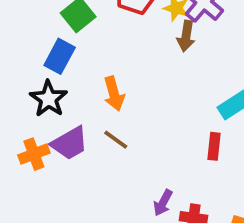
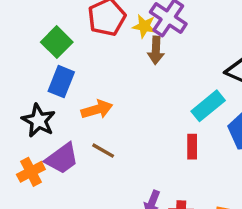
blue rectangle: (60, 56) -> (61, 82), moved
orange arrow: (114, 94) -> (97, 109), turned -84

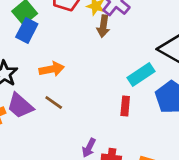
blue rectangle: (61, 82) -> (27, 31), moved
purple trapezoid: (62, 159) -> (20, 106), turned 72

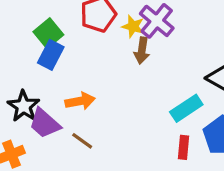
purple trapezoid: (20, 106) -> (45, 123), moved
red rectangle: (125, 106) -> (183, 147), moved

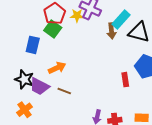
green square: (48, 33) -> (53, 29), moved
brown arrow: (142, 50) -> (111, 31), moved
cyan rectangle: (186, 108) -> (121, 20), moved

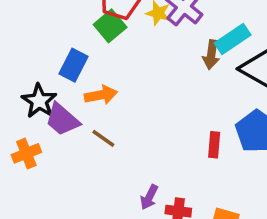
blue rectangle: (33, 45) -> (74, 65), moved

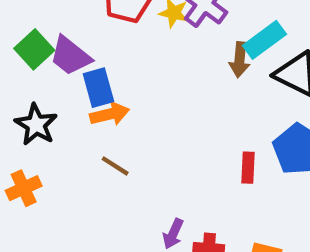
green square: (110, 26) -> (34, 49), moved
blue rectangle: (74, 65) -> (98, 88), moved, turned -40
purple trapezoid: (62, 120) -> (70, 56), moved

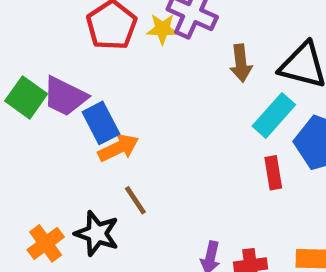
cyan rectangle: (264, 40) -> (274, 115), moved
black star: (36, 125) -> (97, 233), moved
brown line: (115, 166) -> (135, 200), turned 36

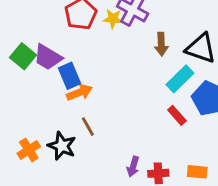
red rectangle: (273, 173) -> (177, 115), turned -36

